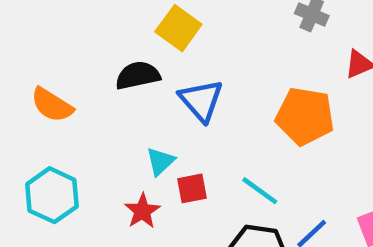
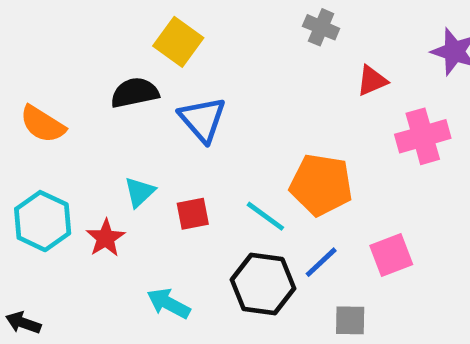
orange pentagon: (305, 116) -> (321, 185), moved
cyan triangle: (160, 161) -> (139, 192), moved
red star: (142, 211) -> (106, 238), moved

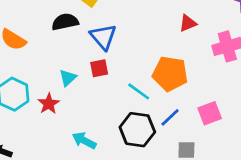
red triangle: (372, 81) -> (188, 23), moved
red square: (193, 214) -> (99, 68), moved

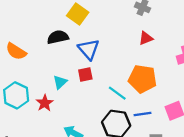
red triangle: (188, 23) -> (146, 38), moved
blue line: (170, 117) -> (142, 114), turned 35

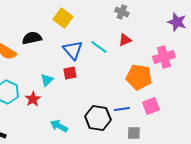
black semicircle: (58, 37) -> (32, 38), moved
orange pentagon: (142, 79) -> (139, 77), moved
cyan line: (117, 93) -> (99, 47), moved

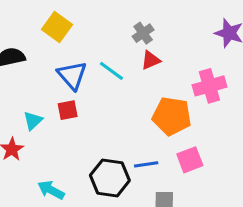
gray cross: (122, 12) -> (143, 33), moved, turned 32

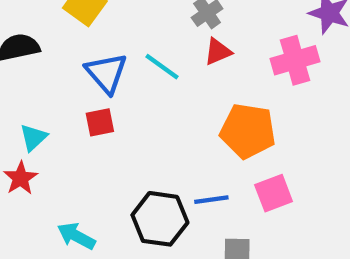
pink cross: (209, 86) -> (295, 60), moved
cyan triangle: (33, 121) -> (33, 137), moved

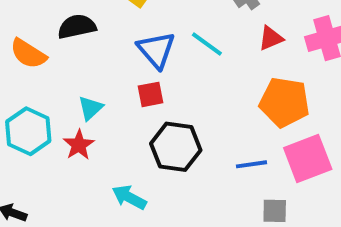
red triangle: (218, 52) -> (271, 38), moved
pink square: (274, 193) -> (308, 158), size x1.4
black hexagon: (160, 219) -> (176, 147), moved

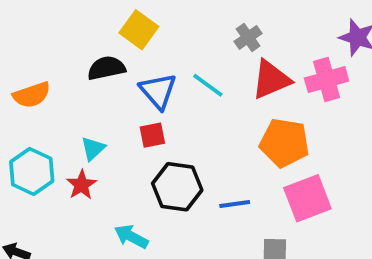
black semicircle: (77, 27) -> (106, 68), moved
red triangle: (271, 38) -> (271, 80), size x1.6
orange semicircle: (28, 54) -> (32, 95), turned -51
blue line: (251, 164) -> (235, 204), moved

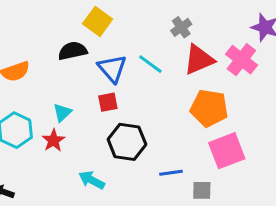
pink cross: (327, 80) -> (241, 60), turned -36
blue line: (235, 204) -> (171, 173), moved

